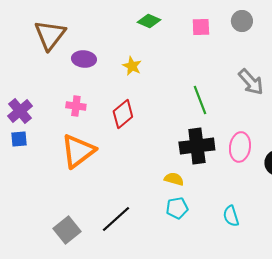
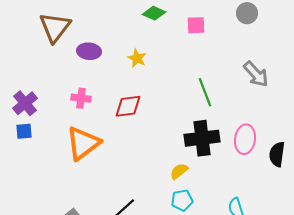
pink square: (201, 27) -> (196, 25), moved
red diamond: (123, 114) -> (128, 106), turned 32
yellow semicircle: (174, 179) -> (179, 171), turned -54

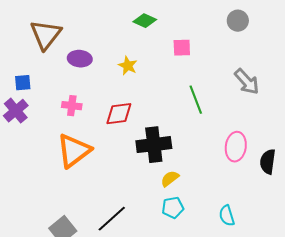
pink square: (196, 25) -> (182, 48), moved
blue square: (24, 131) -> (23, 83), moved
black cross: (202, 138) -> (154, 145), moved

